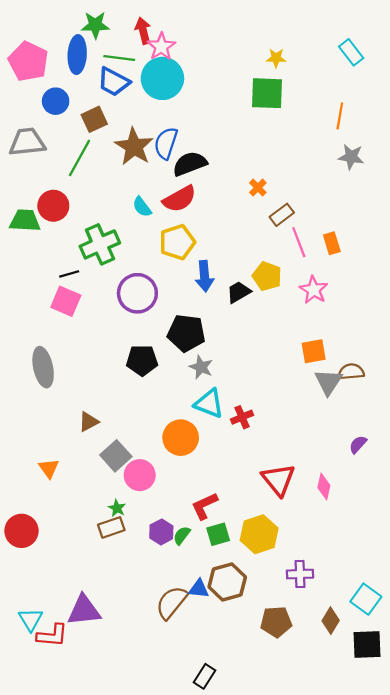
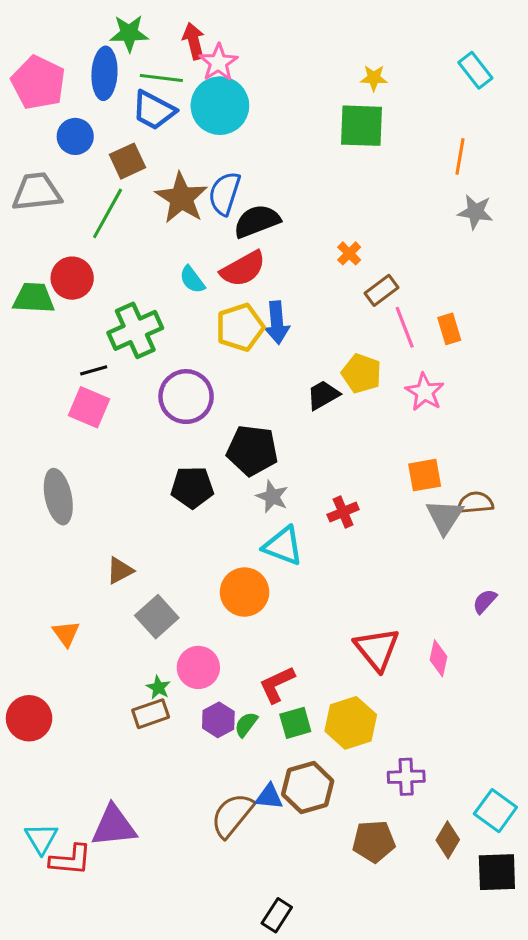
blue arrow: (204, 276) -> (277, 323), moved
red cross: (242, 417) -> (343, 512), moved
pink circle: (140, 475) -> (198, 667), moved

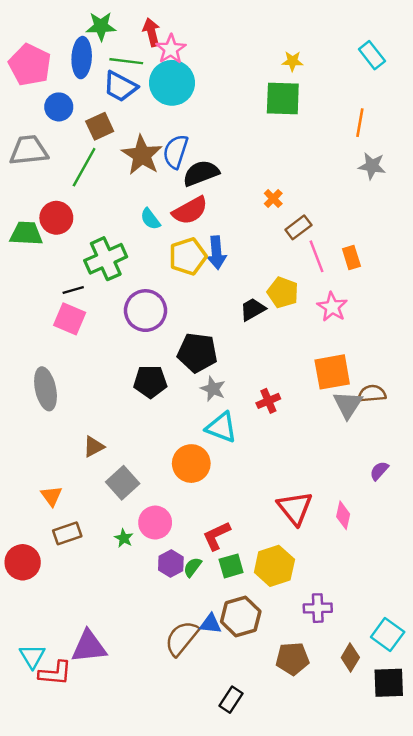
orange square: (425, 475) -> (332, 372), size x1.4
brown rectangle: (151, 714) -> (67, 533), moved
black rectangle: (277, 915) -> (231, 700), moved

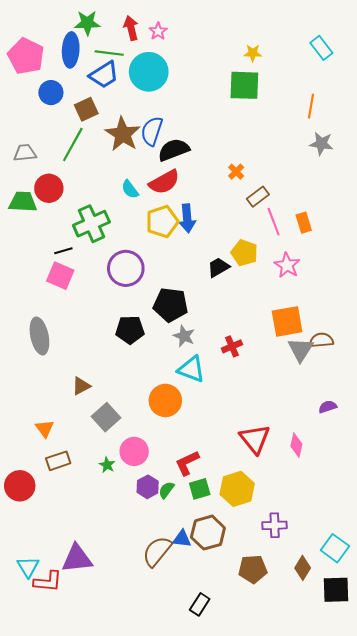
pink star: (171, 49) -> (158, 31), moved, size x0.7
blue trapezoid: (120, 86) -> (104, 75), turned -60
gray trapezoid: (29, 150) -> (25, 153), moved, size x0.7
purple semicircle: (379, 471) -> (328, 407), turned 30

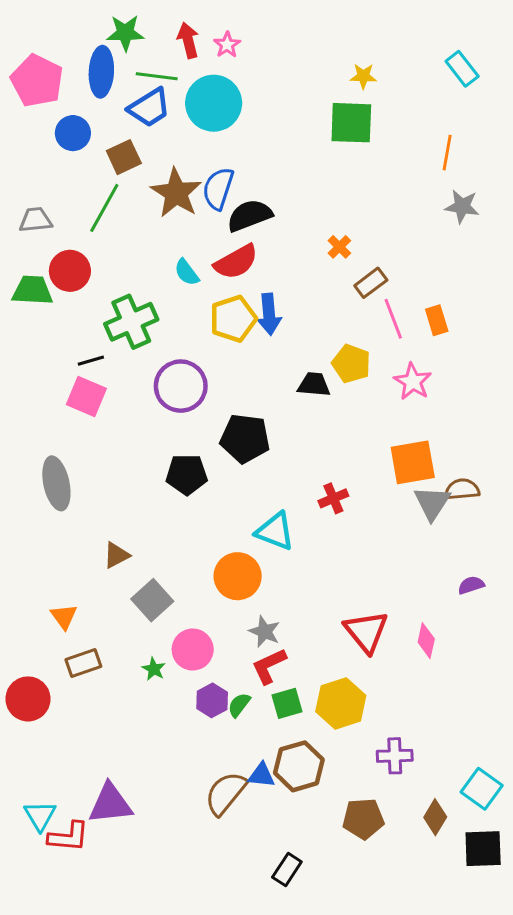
black trapezoid: (218, 267) -> (314, 385), turned 35
gray star: (184, 336) -> (265, 632), moved

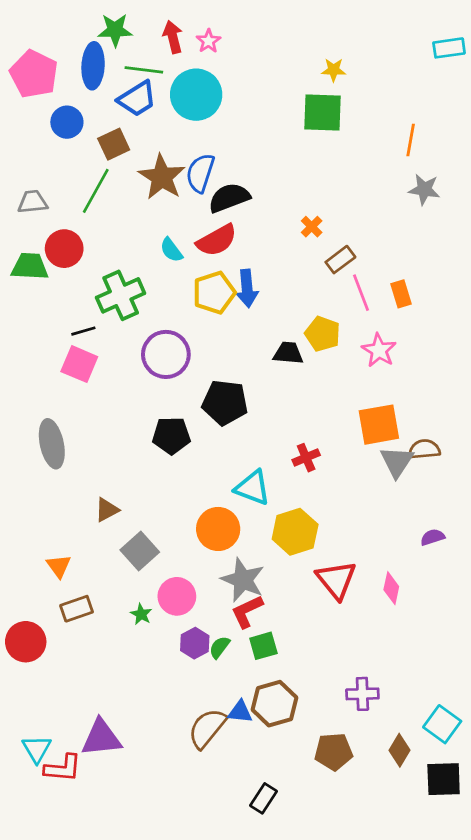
cyan rectangle: (462, 69) -> (449, 48), moved, turned -60
gray star: (265, 632) -> (243, 580), size x1.5
yellow hexagon: (341, 703) -> (295, 532), moved

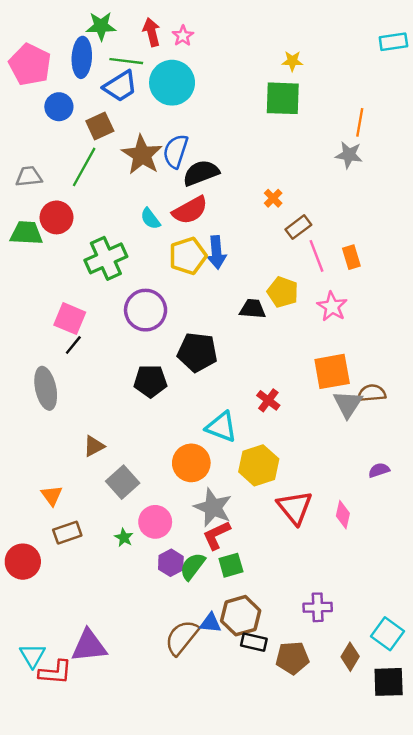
gray star: (424, 189) -> (349, 155), moved
black line: (83, 331) -> (73, 345), moved, turned -35
red cross: (306, 458) -> (268, 400), turned -30
green semicircle: (219, 647) -> (192, 566), size x1.4
black rectangle: (263, 798) -> (254, 642), moved, turned 70

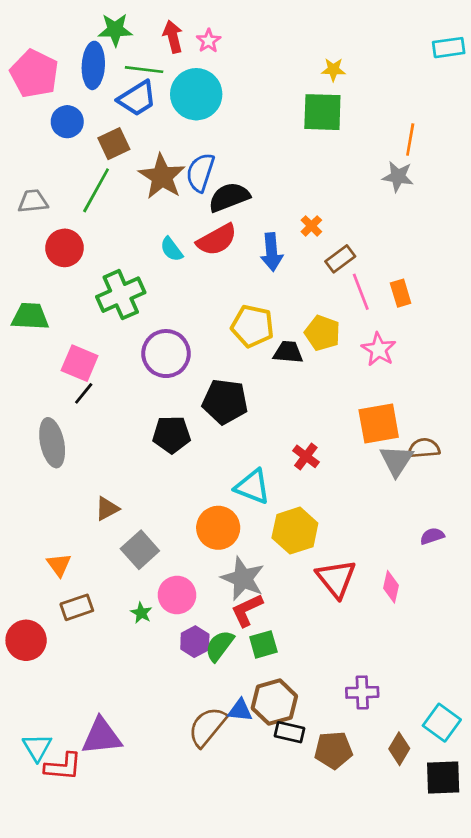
green trapezoid: (26, 233) -> (30, 316), moved
blue arrow: (217, 252) -> (272, 252), moved
yellow pentagon: (188, 256) -> (252, 326), moved, turned 30

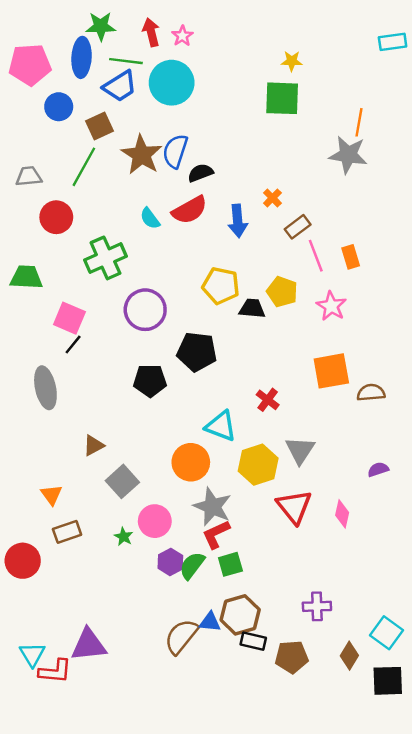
pink pentagon: (34, 74) -> (30, 65), turned -30
gray star: (398, 177) -> (348, 155), size x1.4
black semicircle: (229, 197) -> (200, 173), size x0.7
gray triangle: (397, 461) -> (300, 450), moved

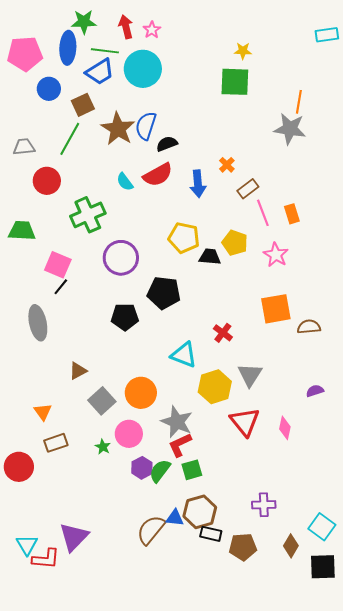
orange circle: (191, 462) -> (141, 393), moved
purple triangle: (89, 645) -> (74, 537), turned -40

